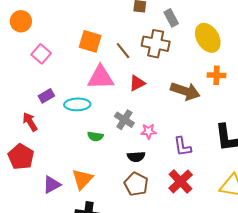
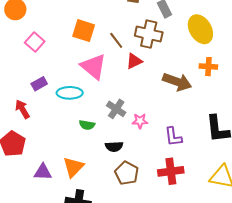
pink triangle: (101, 77) -> (93, 67), turned 40
red triangle: (137, 83) -> (134, 61), moved
black semicircle: (136, 157) -> (114, 147), moved
red cross: (181, 181) -> (171, 171), turned 35
purple triangle: (52, 185) -> (43, 172), turned 30

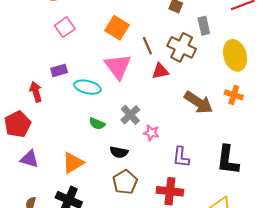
purple triangle: (43, 172) -> (29, 159), moved

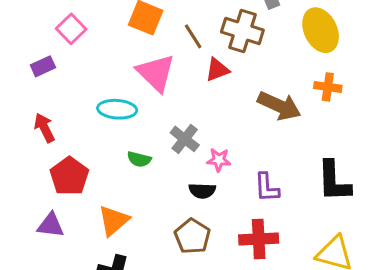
purple rectangle: (59, 70) -> (43, 66), moved
red pentagon: (18, 124) -> (69, 176), moved
black semicircle: (119, 152) -> (202, 191), moved

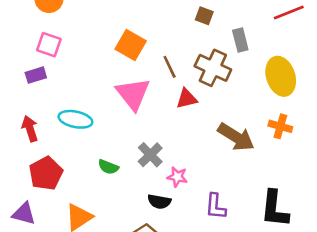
pink square: (71, 29) -> (49, 45), moved, turned -35
cyan ellipse: (117, 109) -> (75, 119), moved

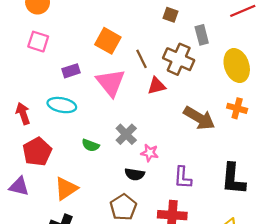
purple rectangle: (36, 75) -> (71, 71), moved

